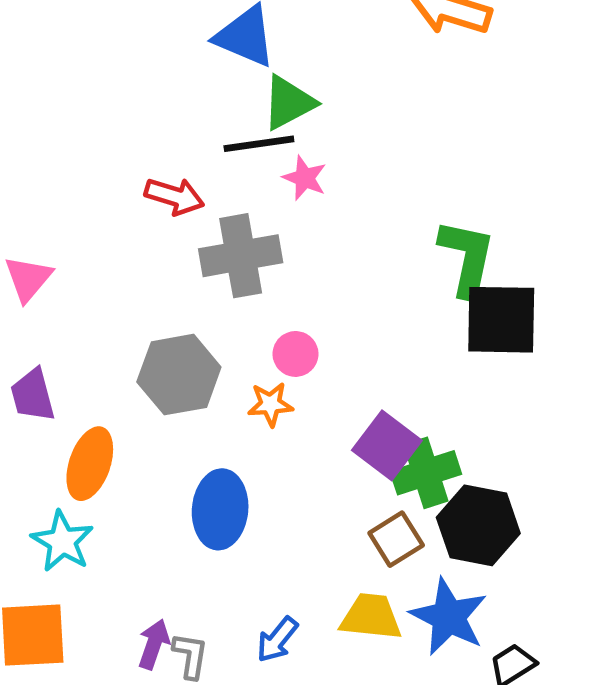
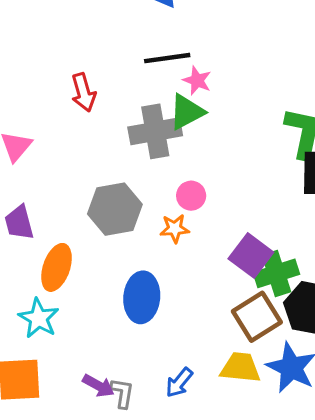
green triangle: (289, 103) -> (187, 112), moved
red arrow: (174, 196) -> (83, 92), moved, turned 57
brown square: (396, 539) -> (257, 317), size x1.4
purple arrow: (154, 644) -> (98, 386), turned 100

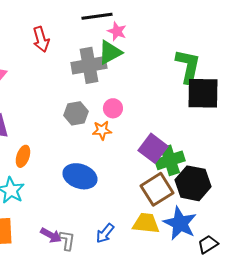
gray hexagon: (115, 209) -> (76, 113), moved, size x0.7
orange ellipse: (57, 267) -> (23, 156), size x0.7
blue ellipse: (142, 297) -> (80, 176), turned -76

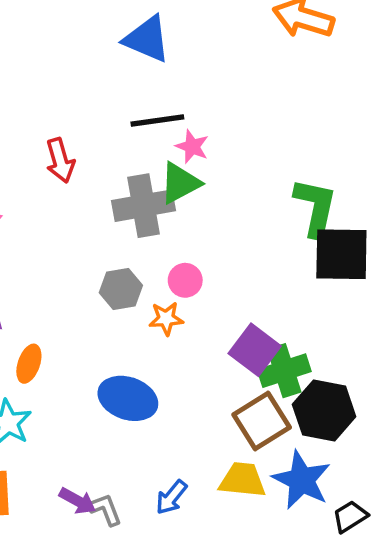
gray L-shape: (67, 240) -> (105, 510), turned -30

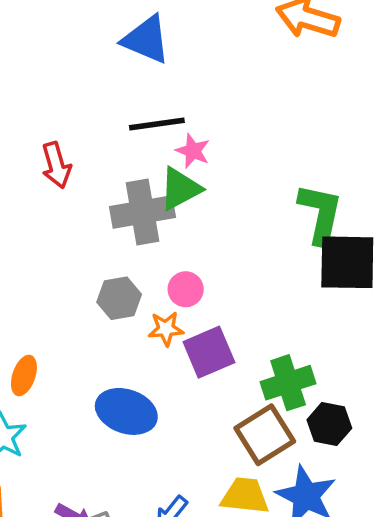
purple square: (255, 350) -> (209, 352), moved, turned 30
black hexagon: (324, 411) -> (329, 424), size x0.7

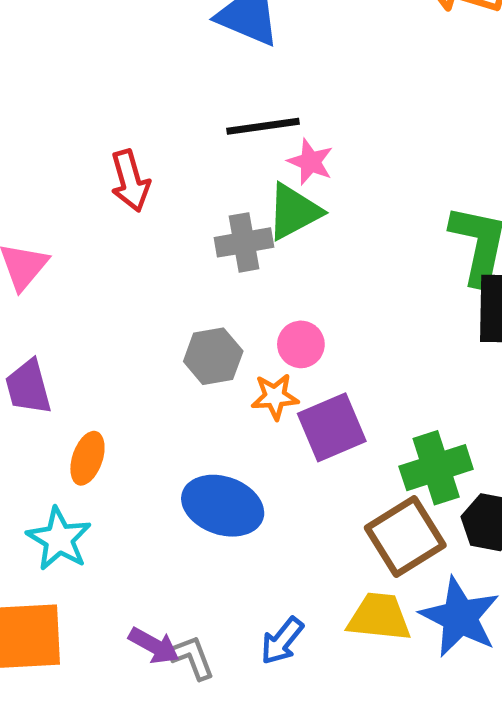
gray cross: (143, 212) -> (244, 242), size x0.7

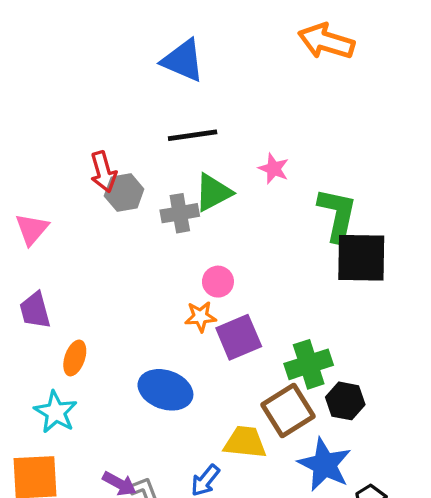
pink star: (310, 162) -> (274, 169), moved
gray hexagon: (213, 356) -> (124, 193), moved
yellow trapezoid: (379, 617) -> (245, 442), moved

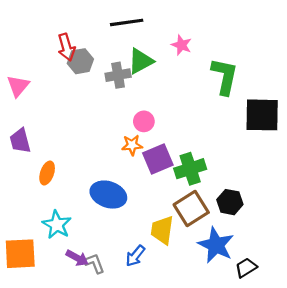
black square: (361, 258) -> (262, 115), moved
green cross: (309, 364) -> (190, 169), moved
cyan star: (56, 412) -> (57, 225), moved
yellow trapezoid: (245, 442) -> (162, 230), turned -88

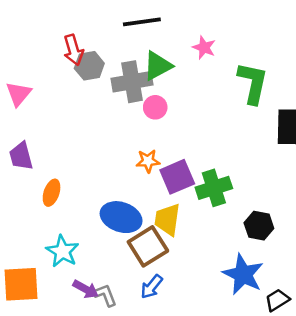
gray cross: (118, 75) -> (132, 82), size x1.4
pink circle: (144, 121) -> (155, 107), moved
brown square: (191, 208) -> (148, 246), moved
yellow trapezoid: (162, 230) -> (167, 220), moved

